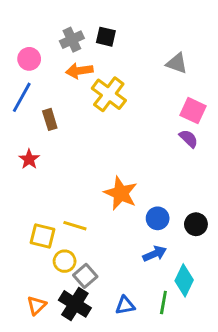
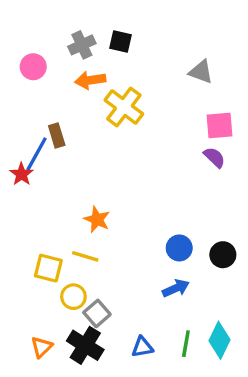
blue line: (22, 97) -> (37, 154), moved
pink square: (193, 111) -> (219, 125), turned -30
red star: (29, 159) -> (21, 174), moved
orange star: (121, 193) -> (97, 219), moved, size x0.7
cyan diamond: (184, 280) -> (219, 340), moved

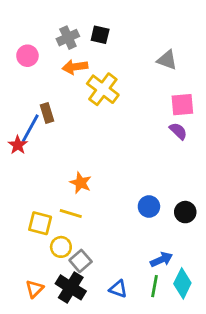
blue arrow: (176, 288) -> (162, 260), moved
blue triangle: (142, 347) -> (118, 289), turned 30

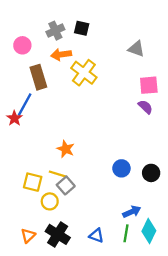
brown rectangle: (47, 113) -> (38, 77), moved, size x1.5
gray square: (81, 261) -> (66, 185), moved

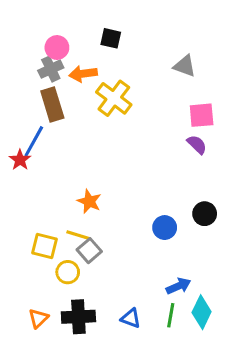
gray cross: (55, 31) -> (51, 69), moved
pink circle: (22, 45) -> (57, 48), moved
black circle: (151, 173) -> (205, 214), moved
black cross: (58, 234) -> (78, 317), turned -35

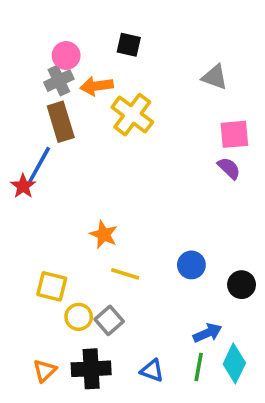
black circle: (205, 214) -> (242, 285), moved
yellow line: (78, 235) -> (125, 274), moved
gray square: (89, 251) -> (109, 320), moved

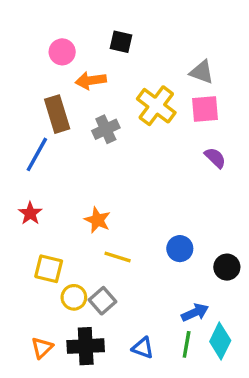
gray cross: (59, 81) -> (106, 129), moved
yellow cross: (132, 115) -> (156, 106), moved
pink square: (234, 134) -> (205, 109), moved
red star: (23, 186) -> (30, 213), moved

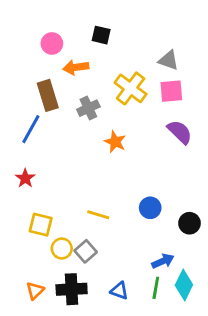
purple semicircle: (215, 158) -> (180, 132), size x1.4
orange star: (97, 220) -> (115, 142), moved

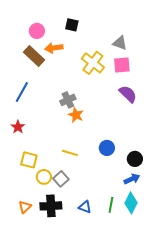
brown rectangle: (48, 95) -> (34, 56), moved, turned -30
gray cross: (88, 108) -> (68, 100), moved
orange star: (115, 142) -> (76, 115), moved
blue arrow: (163, 261) -> (132, 179), moved

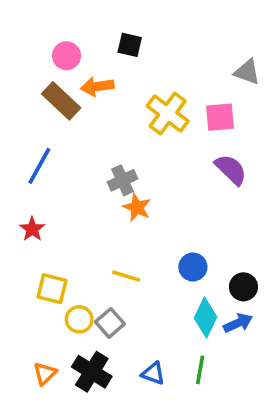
gray triangle: (120, 43) -> (247, 72), moved
cyan diamond: (131, 203) -> (206, 318), moved
black cross: (51, 206) -> (92, 372), turned 35

